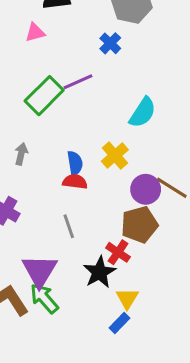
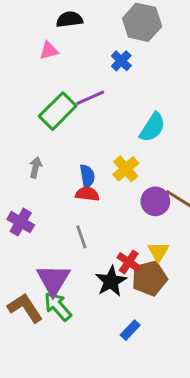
brown pentagon: (139, 225) -> (149, 278), moved
yellow triangle: (127, 298) -> (158, 252), moved

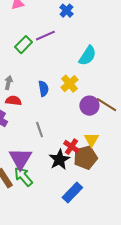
green rectangle: (58, 111) -> (23, 45), size x0.7
red semicircle: (87, 194) -> (13, 101), moved
blue rectangle: (130, 330) -> (72, 193), size x1.5

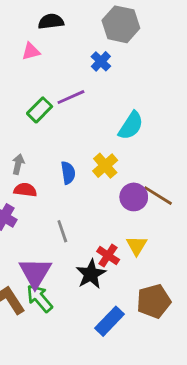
brown pentagon: (85, 158) -> (154, 301), moved

